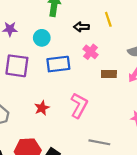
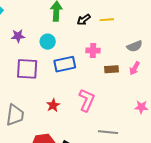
yellow line: (108, 19) -> (107, 20), turned -72
black arrow: (81, 27) -> (84, 20), moved, turned -32
pink cross: (90, 52) -> (93, 51), turned -32

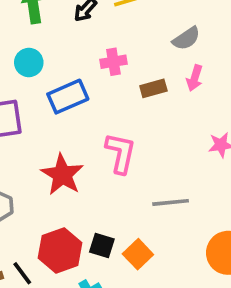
red star: (53, 105) -> (62, 175), size x1.6

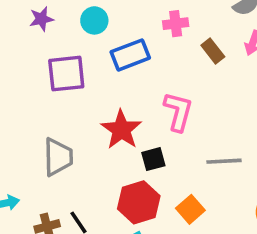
brown rectangle: (153, 88) -> (213, 51), turned 65
black square: (102, 246) -> (153, 159), moved, turned -35
red hexagon: (60, 250) -> (139, 202), moved

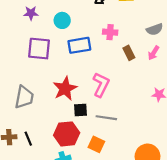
gray line: (224, 161) -> (106, 118), moved
orange square: (190, 209) -> (96, 144), turned -35

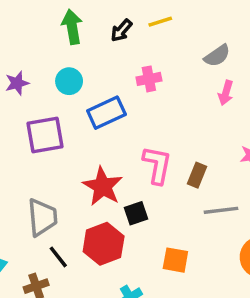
brown rectangle: (129, 53) -> (197, 175), moved, turned 64
gray line: (106, 118) -> (221, 210), moved
red hexagon: (67, 134) -> (104, 244), moved
black line: (28, 139) -> (58, 257), moved

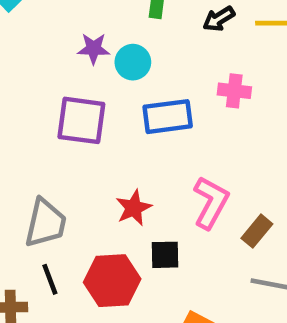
purple star: (17, 83) -> (94, 49), moved
red star: (103, 186) -> (134, 208), size x0.7

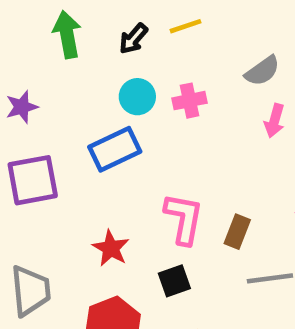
cyan circle: (133, 62) -> (137, 97), moved
pink cross: (234, 91) -> (189, 101), moved
black square: (165, 255) -> (174, 281), moved

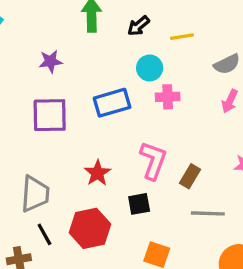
yellow line: (185, 26) -> (182, 37), moved
cyan circle: (137, 97) -> (150, 68), moved
pink cross: (189, 101) -> (168, 97), moved

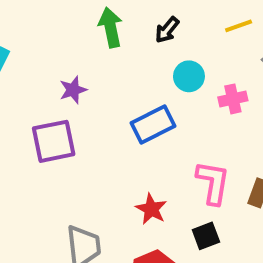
yellow line: (182, 37) -> (239, 26), moved
pink cross: (168, 97) -> (233, 99), moved
purple square: (50, 115) -> (54, 141), moved

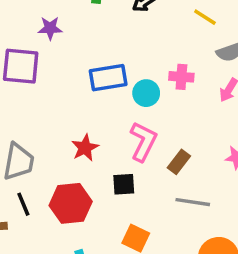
yellow line: (239, 26) -> (205, 17), turned 35
cyan circle: (189, 76) -> (146, 93), moved

